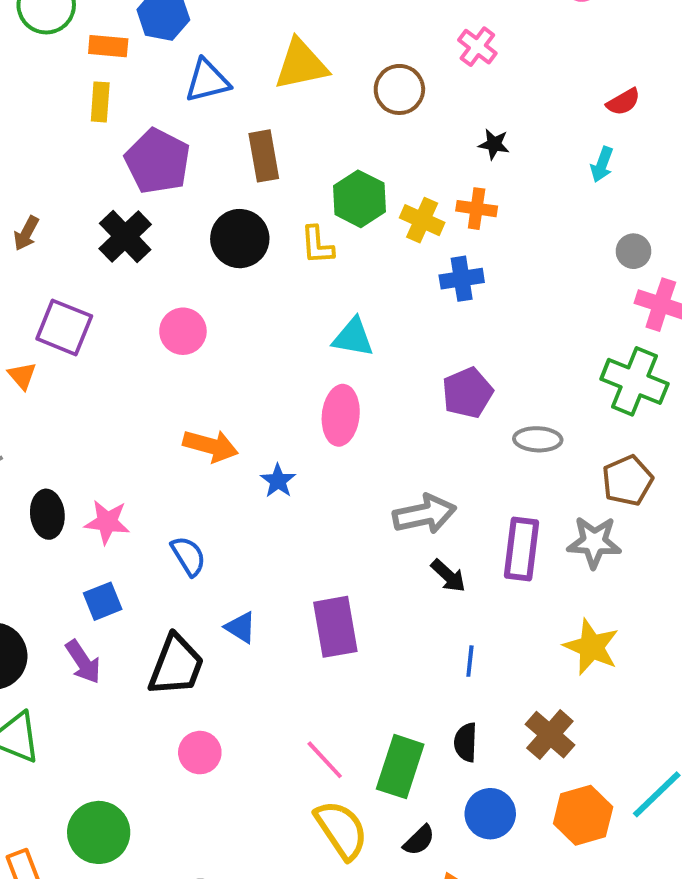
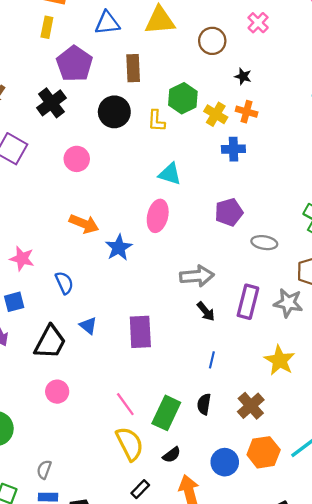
black star: (494, 144) -> (243, 76), moved
blue star: (278, 481) -> (119, 248), size x1.4
blue circle: (490, 814) -> (225, 462), moved

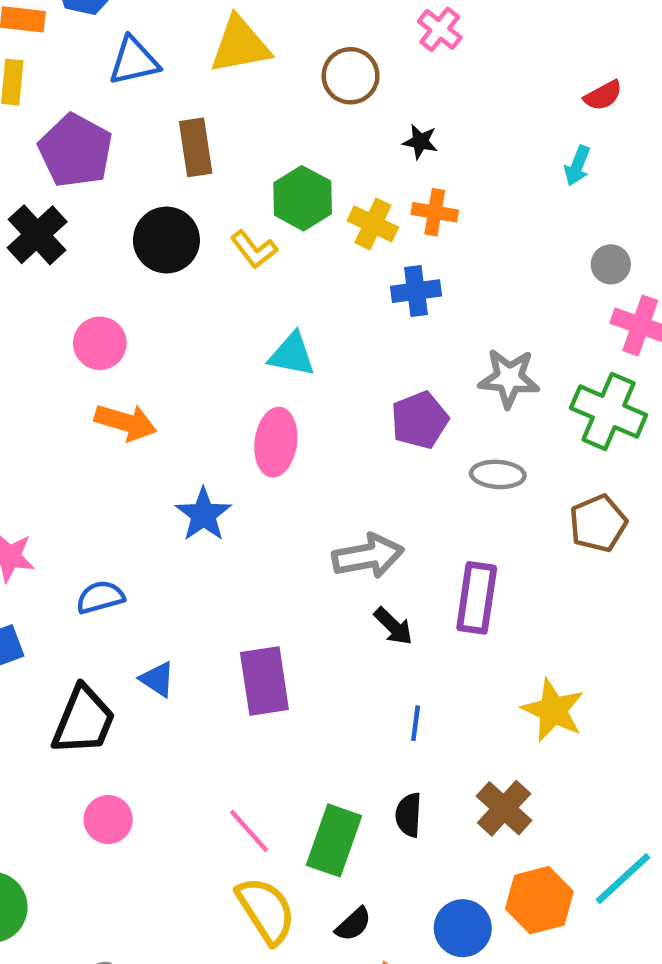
yellow L-shape: (156, 121) -> (254, 249), turned -35
orange arrow: (84, 224) -> (126, 422), moved
blue semicircle: (64, 283) -> (100, 597), turned -75
gray star: (288, 303) -> (509, 378), moved

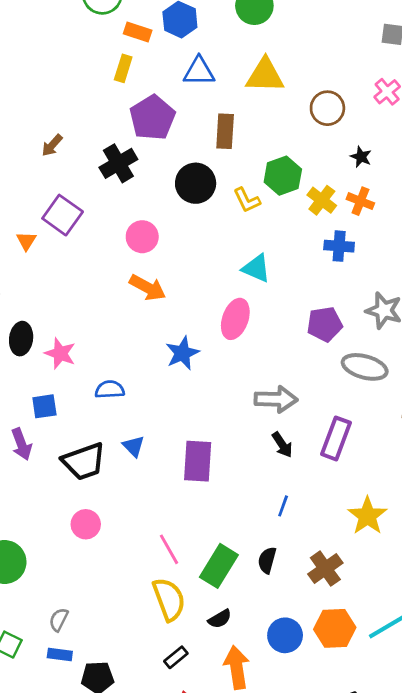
gray ellipse: (498, 474) -> (365, 367), size x1.4
black trapezoid: (84, 720) -> (84, 461), turned 36

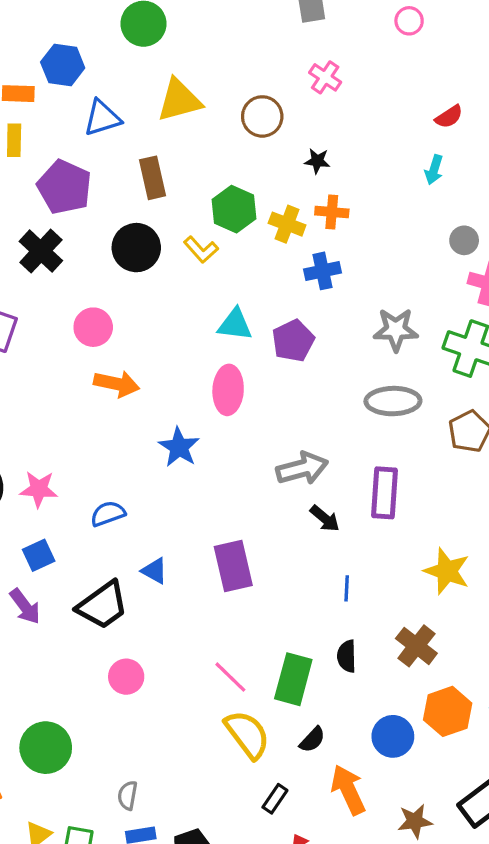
purple pentagon: (325, 324) -> (293, 341), moved

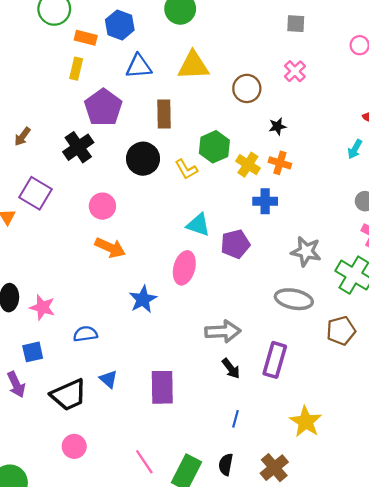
black star: (317, 161) -> (277, 126), turned -30

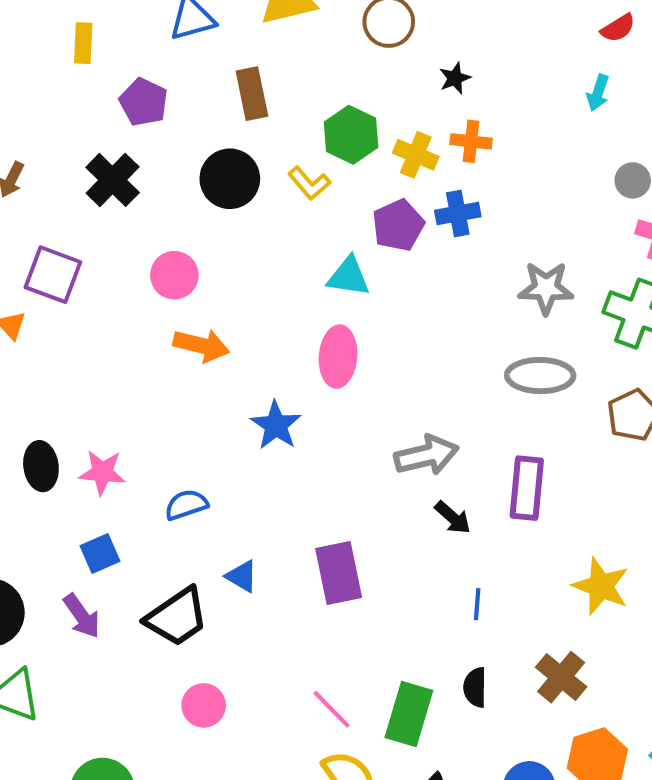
purple pentagon: (103, 107) -> (144, 102), size x0.7
purple pentagon: (235, 244) -> (398, 225), moved

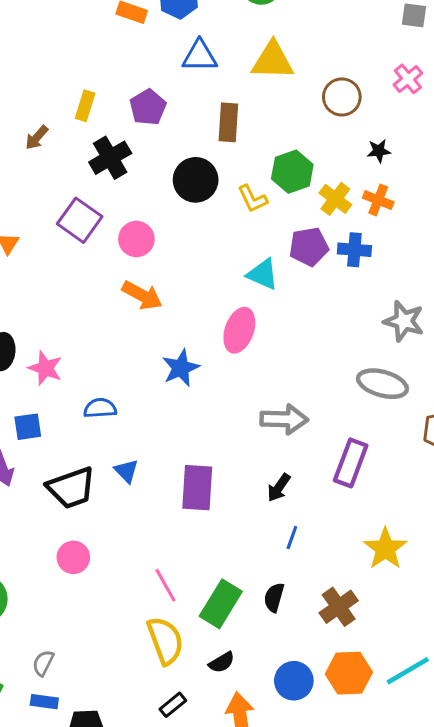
yellow rectangle: (83, 43) -> (85, 106), moved
purple square: (53, 275) -> (80, 220), moved
black arrow: (453, 518) -> (279, 488), moved, turned 68

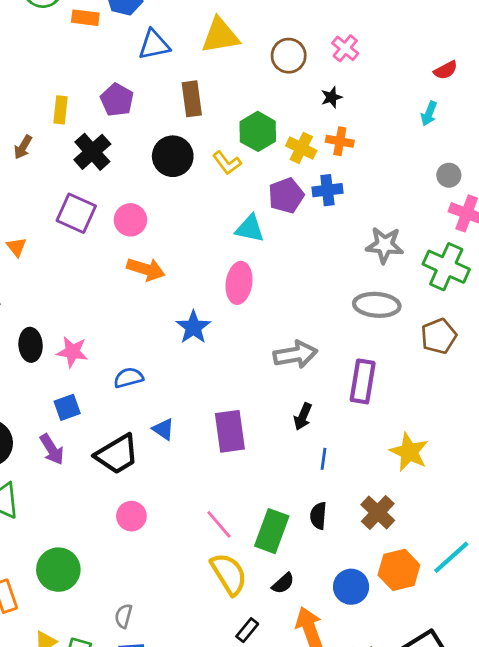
pink cross: (408, 79) -> (345, 48), moved

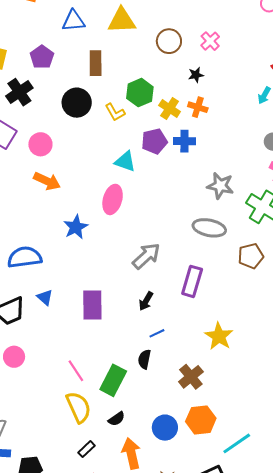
gray arrow: (295, 354) -> (146, 256), turned -40
blue semicircle: (128, 378) -> (25, 257), size x1.6
blue line: (323, 459) -> (157, 333), turned 49
black semicircle: (318, 516) -> (144, 359), moved
cyan line: (451, 557) -> (237, 443), moved

